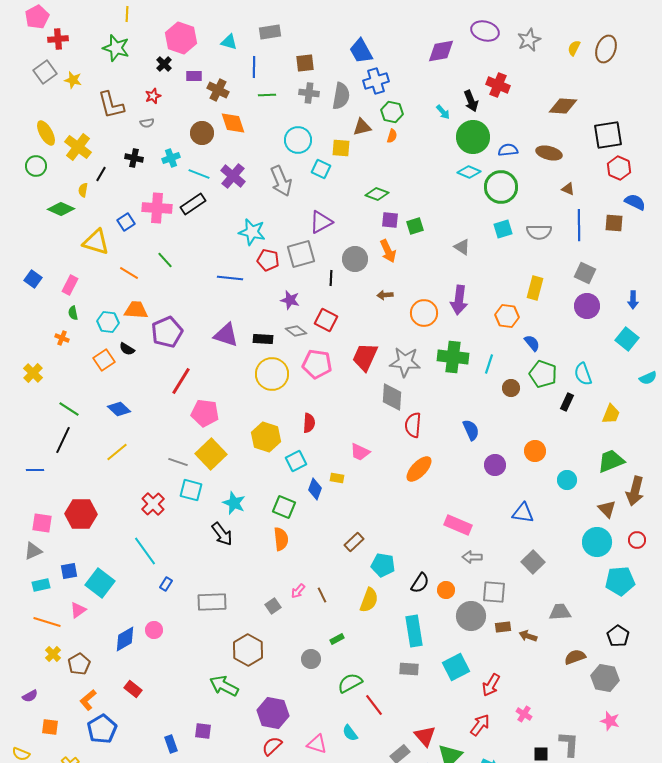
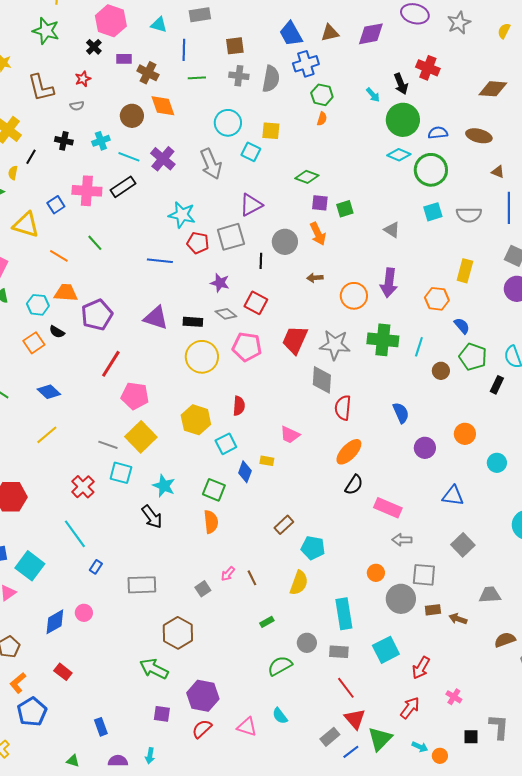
brown triangle: (362, 127) -> (330, 33), moved
black semicircle: (420, 583) -> (354, 485), moved
gray circle: (311, 659) -> (307, 643), moved
red line: (374, 705) -> (346, 688), moved
purple square: (203, 731) -> (162, 714), moved

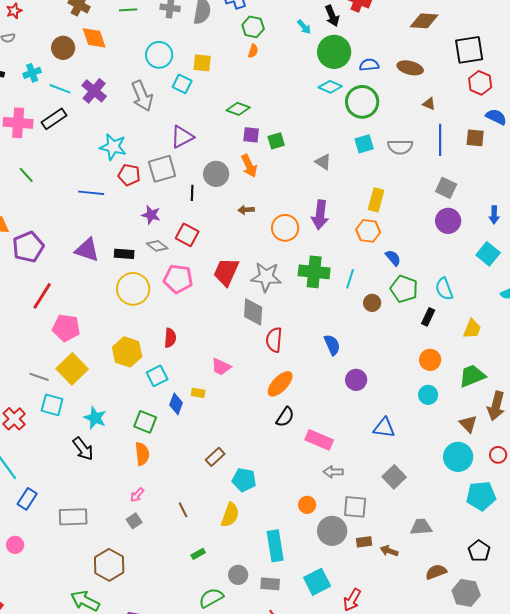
yellow rectangle: (465, 271) -> (376, 200), moved
orange circle: (465, 434) -> (430, 360), moved
blue rectangle: (96, 567) -> (27, 499), size x1.5
pink arrow: (228, 574) -> (137, 495), moved

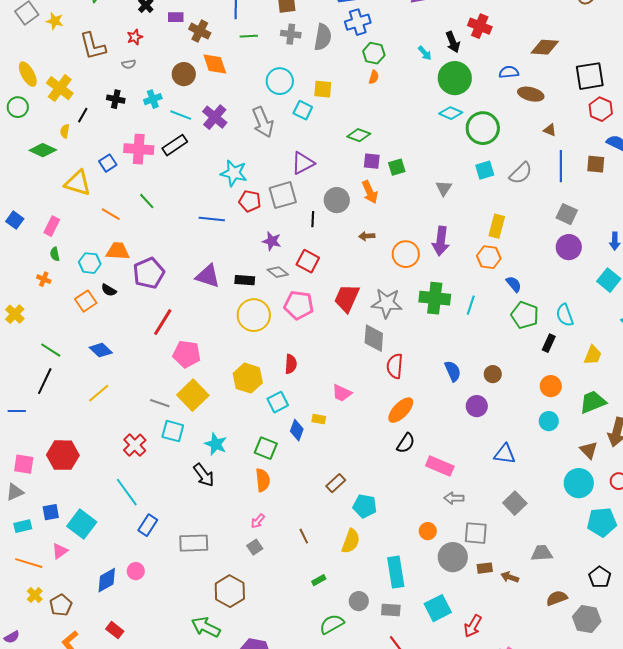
blue semicircle: (369, 65) -> (509, 72), moved
gray semicircle: (400, 147) -> (521, 173), turned -45
gray triangle: (323, 162) -> (444, 188), turned 30
brown circle: (372, 303) -> (493, 374), moved

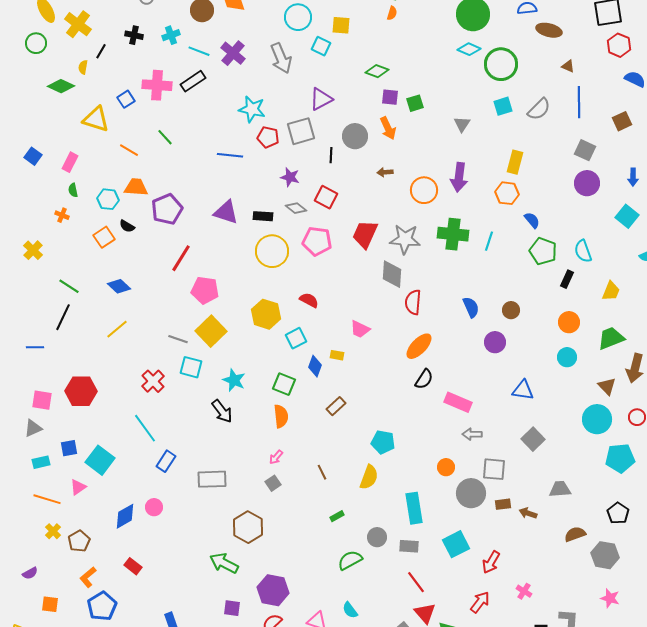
brown square: (596, 164) -> (622, 121), moved, turned -30
red semicircle: (291, 364) -> (309, 300), turned -66
brown rectangle: (336, 483) -> (336, 406), moved

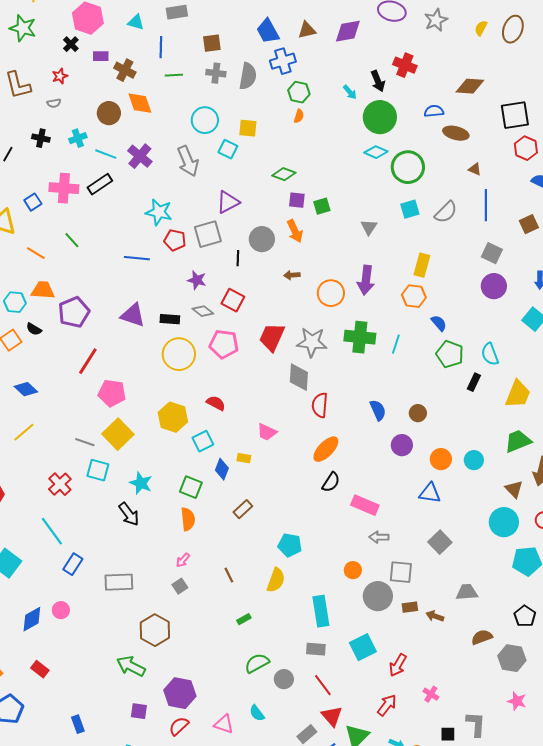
yellow trapezoid: (611, 291) -> (518, 394), size x1.4
orange circle: (569, 322) -> (441, 459), moved
gray circle: (377, 537) -> (284, 679), moved

